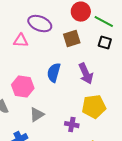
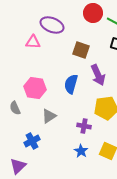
brown square: (72, 39) -> (81, 50), moved, turned 36
blue semicircle: (54, 73) -> (71, 84), moved

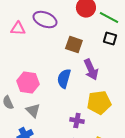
pink triangle: (33, 42) -> (18, 29), moved
gray triangle: (49, 116) -> (33, 111), moved, turned -42

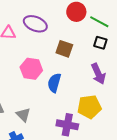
purple arrow: (91, 70) -> (98, 74), moved
pink hexagon: (28, 83) -> (31, 69), moved
purple cross: (77, 121) -> (67, 125), size x1.5

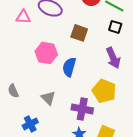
yellow pentagon: (89, 107) -> (104, 91), turned 30
gray triangle: (23, 115) -> (48, 98), moved

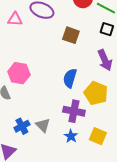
pink hexagon: (46, 53) -> (19, 73), moved
blue semicircle: (69, 67) -> (70, 78), moved
gray triangle: (48, 98) -> (43, 125), moved

